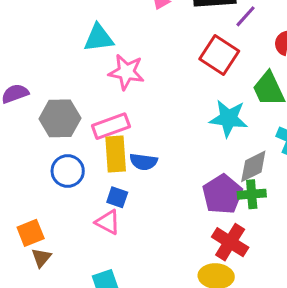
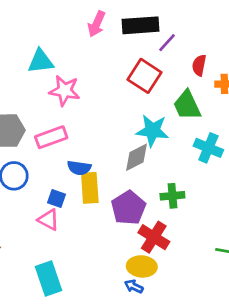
yellow rectangle: (116, 154) -> (90, 188), moved
gray diamond: (253, 166) -> (136, 157), moved
purple pentagon: (222, 194) -> (128, 208), moved

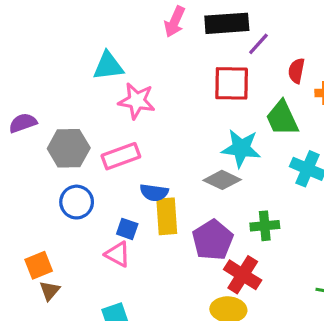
red square: (144, 76) -> (232, 83), turned -32
gray diamond: (136, 157) -> (222, 180), turned 52

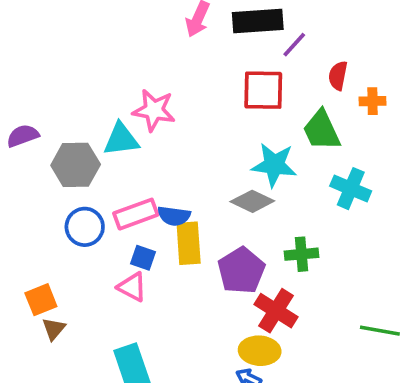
cyan triangle: (108, 66) -> (121, 139), moved
pink rectangle: (121, 156) -> (136, 214), moved

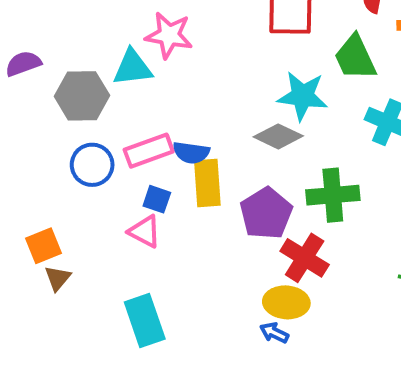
green cross: (302, 254) -> (333, 195), size x1.4

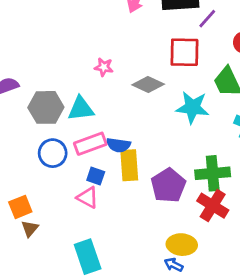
pink star: (169, 35) -> (104, 67), size x0.6
cyan triangle: (133, 68) -> (81, 109), moved
gray diamond: (278, 136) -> (148, 85), moved
red cross: (305, 258) -> (213, 206), moved

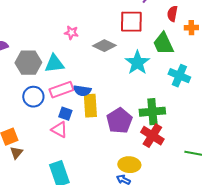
cyan star: (193, 107) -> (137, 63), turned 30

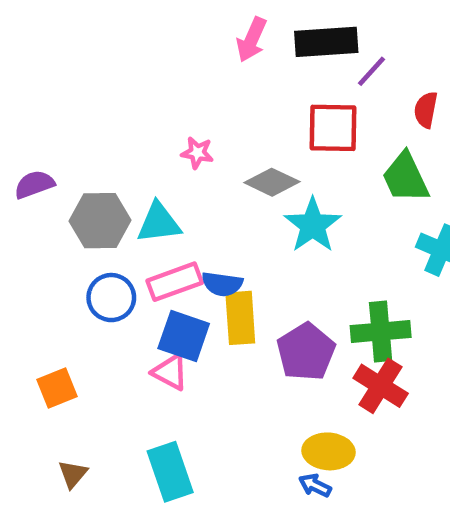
cyan star: (137, 63) -> (313, 225), moved
blue square: (65, 114) -> (184, 336), size x1.6
brown triangle: (16, 153) -> (73, 474), moved

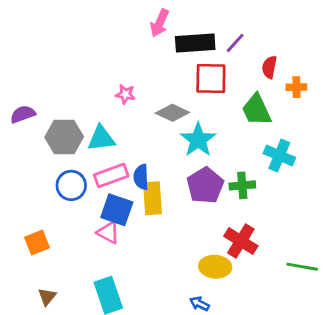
black rectangle: (326, 42) -> (195, 43), moved
blue semicircle: (222, 284) -> (141, 177), turned 80
green cross: (381, 331) -> (242, 185), moved, size x0.7
purple pentagon: (306, 352) -> (205, 185), moved
yellow ellipse: (329, 451) -> (215, 267), moved

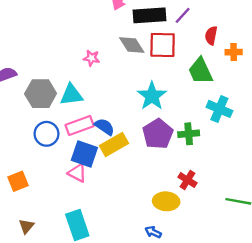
gray diamond: (172, 113) -> (132, 45), moved, turned 32
blue semicircle: (141, 177) -> (105, 127), turned 126
yellow rectangle: (152, 198) -> (114, 144), turned 64
red cross: (241, 241) -> (187, 180), size x0.7

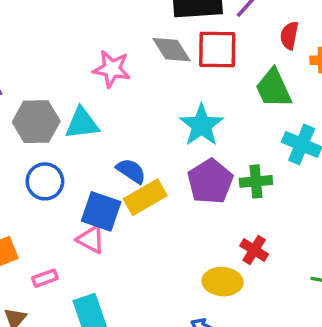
pink star: (91, 58) -> (112, 69), size x1.5
pink rectangle: (80, 126) -> (45, 278), moved, size x0.6

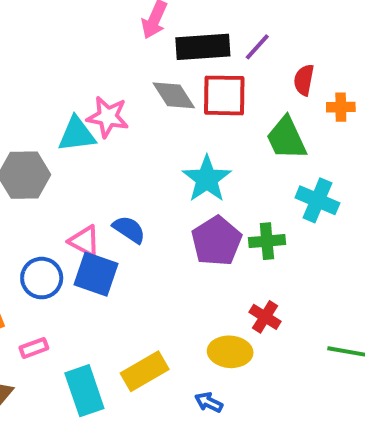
cyan triangle: (82, 123) -> (77, 134), moved
blue circle: (45, 181) -> (42, 278), moved
yellow rectangle: (145, 197) -> (145, 371), moved
pink triangle: (91, 239) -> (84, 241), moved

